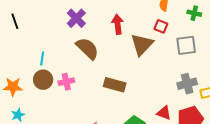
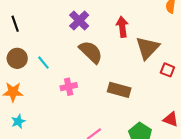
red square: (161, 26) -> (167, 70), moved
cyan line: (42, 59) -> (43, 63), turned -48
brown circle: (43, 80) -> (17, 58), moved

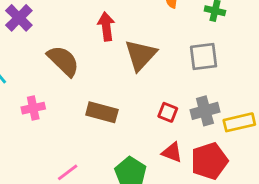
purple cross: (79, 21) -> (19, 18), moved
red square: (167, 70) -> (168, 112), moved

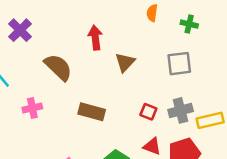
brown triangle: (141, 55) -> (125, 62), size x0.7

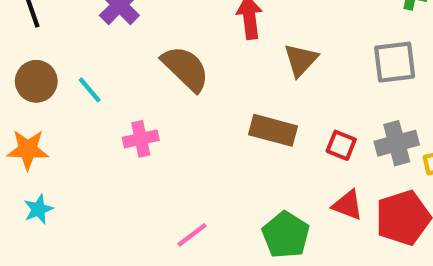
brown rectangle: (92, 112) -> (273, 130), moved

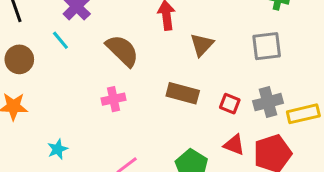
cyan line: (90, 90) -> (60, 40), moved
pink cross: (141, 139) -> (113, 99), moved
cyan star: (38, 209) -> (58, 149), moved

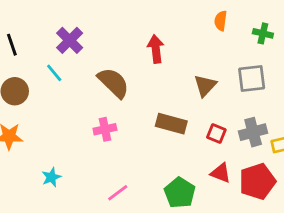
brown triangle: (202, 45) -> (205, 86), moved

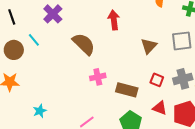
cyan line: (54, 73) -> (34, 40), moved
brown rectangle: (171, 124) -> (127, 90), moved
pink cross: (105, 129) -> (98, 77), moved

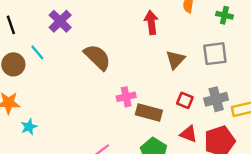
red arrow: (114, 20) -> (151, 22), moved
pink cross: (98, 77) -> (126, 97), moved
cyan star: (40, 111) -> (29, 127), moved

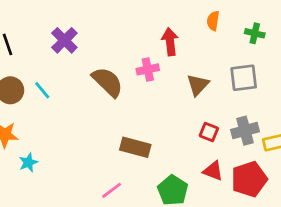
cyan line: (37, 52) -> (42, 90), moved
pink cross: (126, 97) -> (148, 69), moved
brown rectangle: (149, 112) -> (135, 147), moved

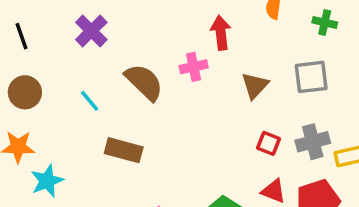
cyan line: (42, 90) -> (90, 101), moved
brown rectangle: (135, 147) -> (124, 150), moved
cyan star: (28, 163) -> (47, 181), size x1.4

